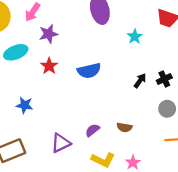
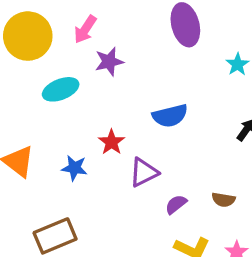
red star: (49, 66) -> (112, 142), moved
purple triangle: (61, 143) -> (144, 172), moved

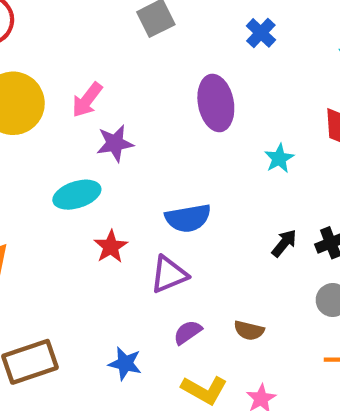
cyan ellipse: (61, 89) -> (77, 195), moved
blue star: (74, 168) -> (125, 364), moved
purple triangle: (144, 172) -> (169, 274), moved

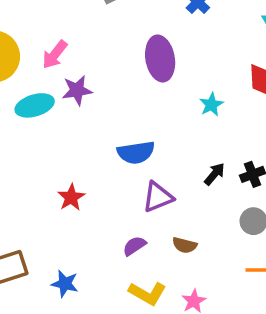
cyan ellipse: (77, 195) -> (35, 105), moved
red star: (111, 247) -> (71, 197), moved
purple triangle: (169, 274) -> (158, 197), moved
blue star: (125, 364) -> (65, 284), moved

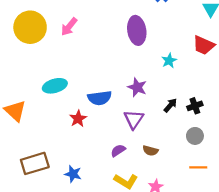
purple star: (77, 90) -> (137, 87), moved, turned 30
cyan ellipse: (35, 105) -> (55, 86), moved
blue semicircle: (136, 152) -> (100, 98), moved
purple triangle: (158, 197) -> (134, 119), turned -35

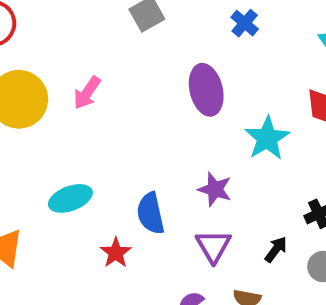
cyan star: (169, 61) -> (267, 138), size x1.6
blue semicircle: (100, 98) -> (151, 213), turned 90
black arrow: (170, 105) -> (276, 249), moved

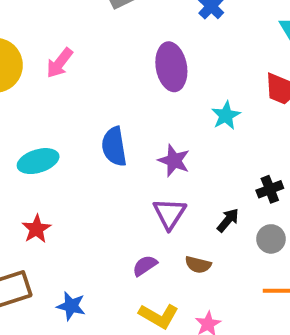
cyan star: (267, 138) -> (226, 115), size x0.7
blue semicircle: (151, 213) -> (114, 147), moved
red star: (116, 253) -> (36, 229), moved

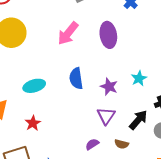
pink arrow: (60, 63) -> (68, 33), moved, size x1.4
cyan star: (226, 115) -> (139, 78), moved
black arrow: (228, 220) -> (138, 120), size x1.5

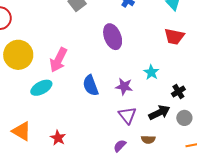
pink arrow: (68, 33) -> (58, 60), moved
cyan ellipse: (34, 86) -> (41, 88), moved
black arrow: (138, 120) -> (159, 113), turned 35

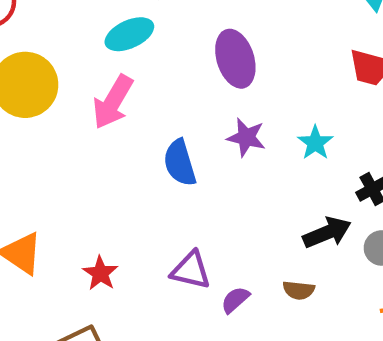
purple star: (124, 86) -> (246, 137), moved
cyan ellipse: (41, 88) -> (129, 34), moved
purple triangle: (127, 115) -> (191, 270), moved, turned -42

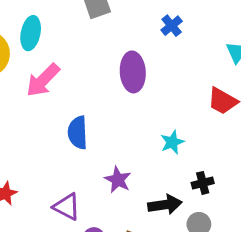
cyan ellipse: (129, 34) -> (31, 33), moved, turned -68
purple star: (246, 137) -> (118, 180), moved

